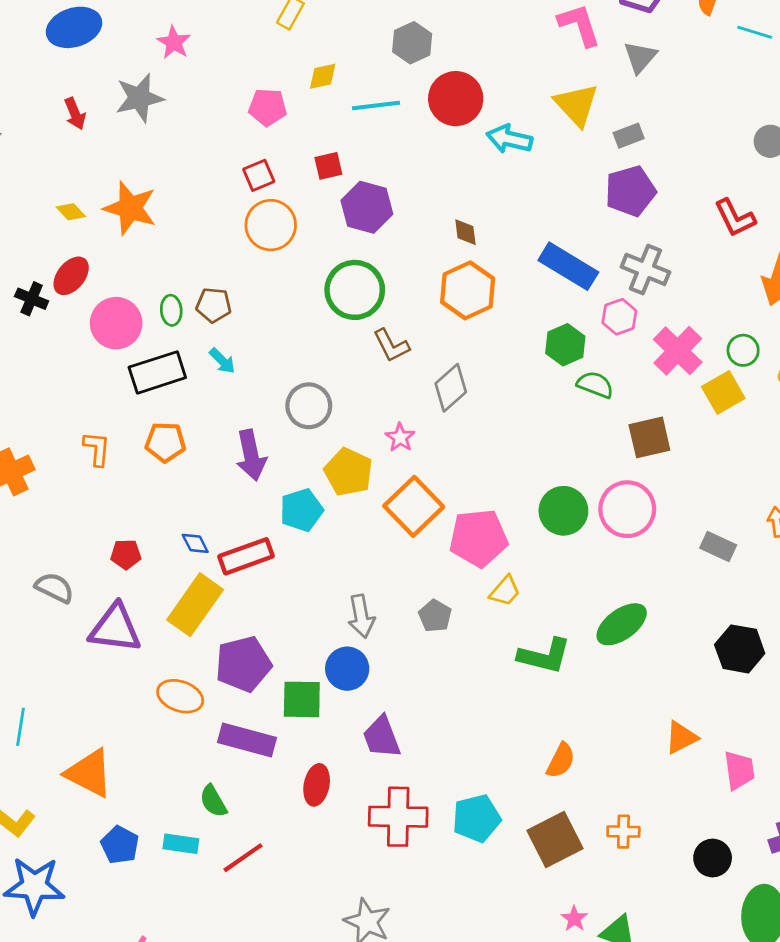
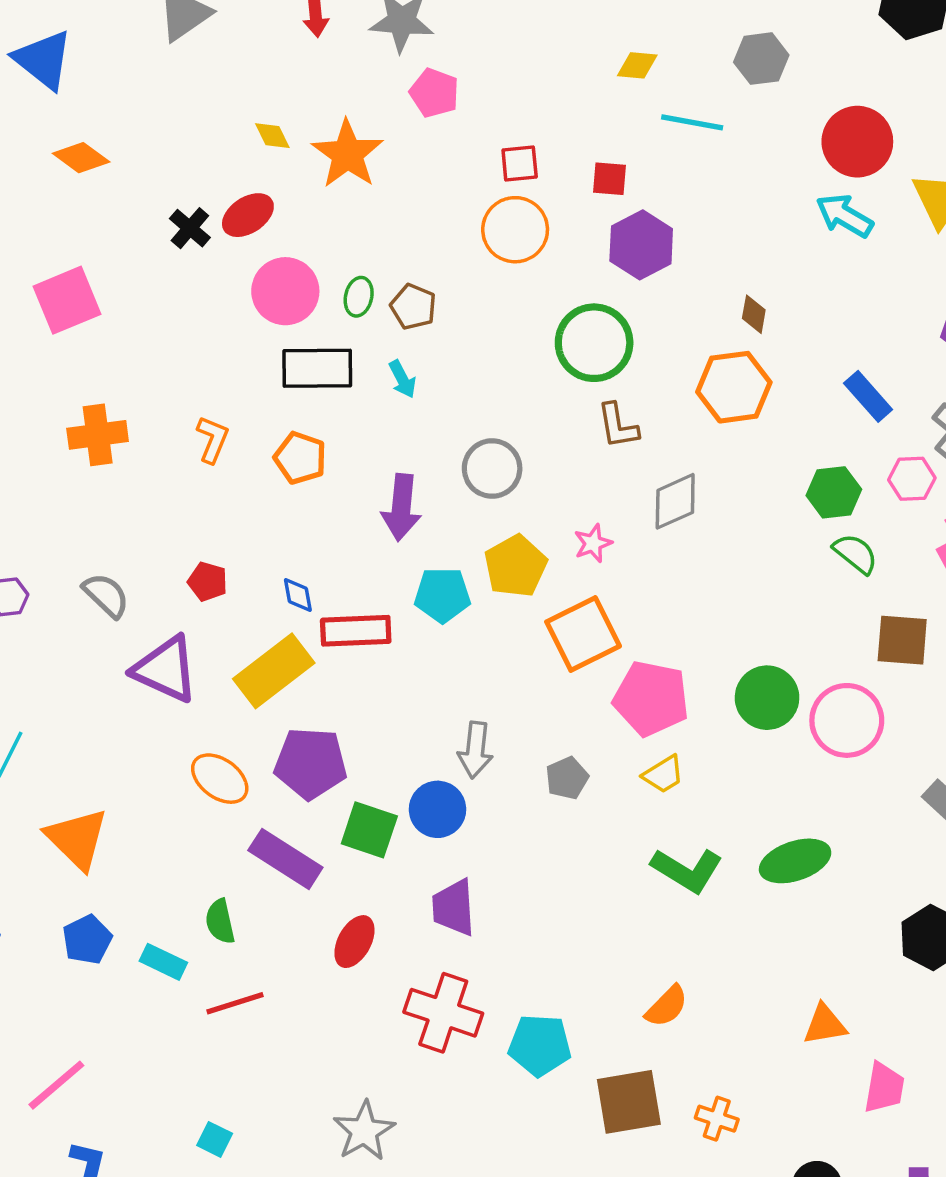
red circle: (456, 99) -> (857, 142), moved
pink pentagon: (268, 107) -> (434, 93), moved
blue rectangle: (568, 266) -> (868, 396), size x0.7

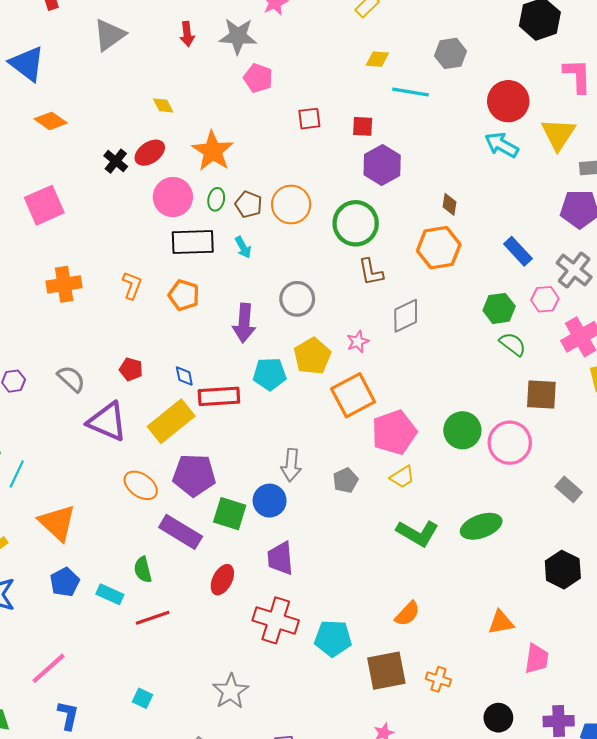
orange star: (347, 154) -> (213, 151), moved
orange circle: (515, 230) -> (291, 205), moved
pink pentagon: (651, 698) -> (394, 432), turned -30

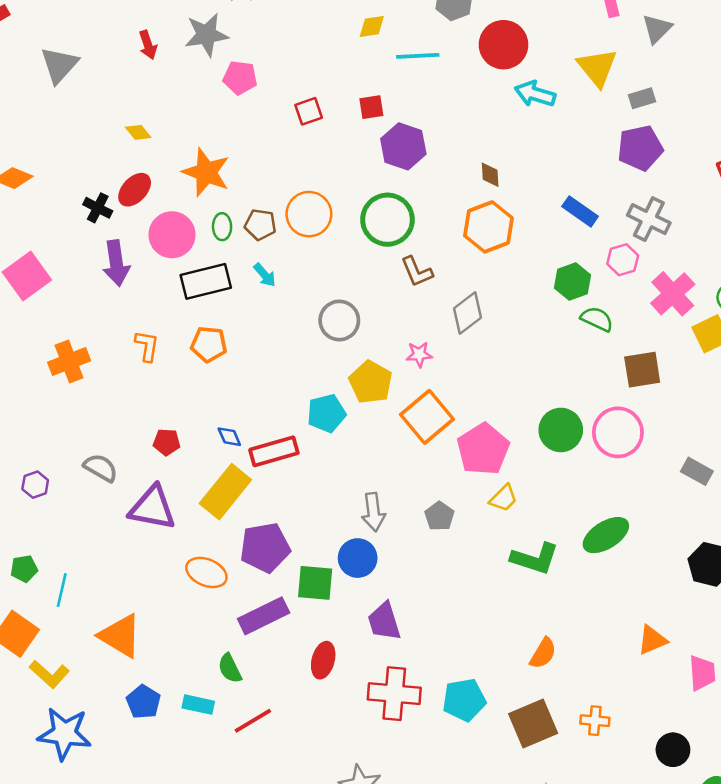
red circle: (508, 101) -> (504, 45), moved
purple arrow: (244, 323) -> (116, 263), moved
pink star: (358, 342) -> (419, 354), turned 30
purple rectangle: (181, 532) -> (264, 616), turned -45

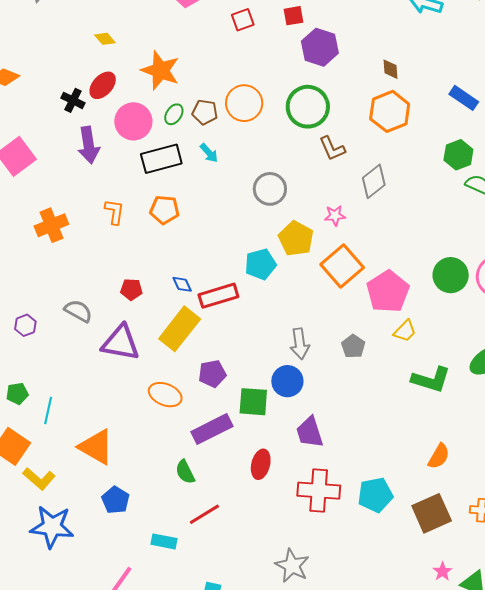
green ellipse: (222, 227) -> (174, 114), turned 35
purple pentagon: (265, 548) -> (212, 374), size x0.7
cyan rectangle: (198, 705) -> (164, 541), moved

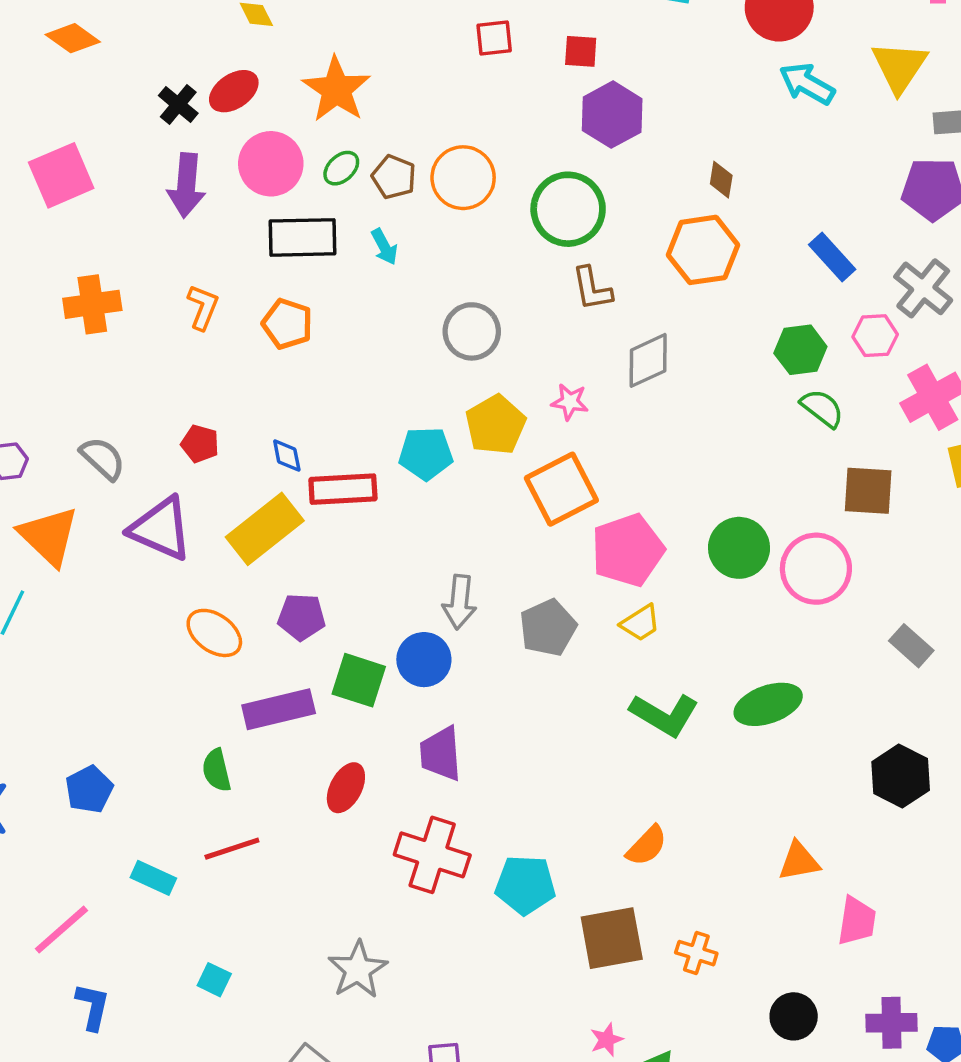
gray pentagon: (353, 346) -> (548, 628), size x1.4
orange triangle: (96, 447) -> (49, 536), moved

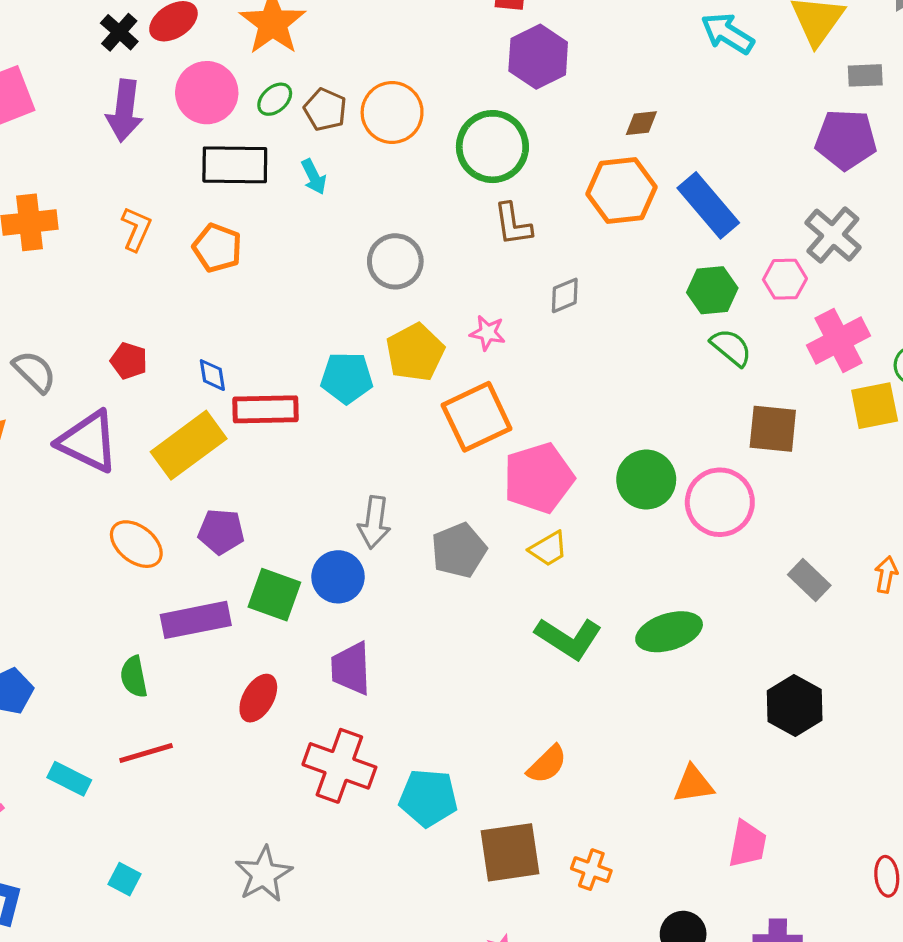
brown diamond: (721, 180) -> (641, 123), turned 72
blue rectangle: (832, 257) -> (708, 205), moved, size x1.4
gray diamond: (648, 360) -> (565, 295), size x0.7

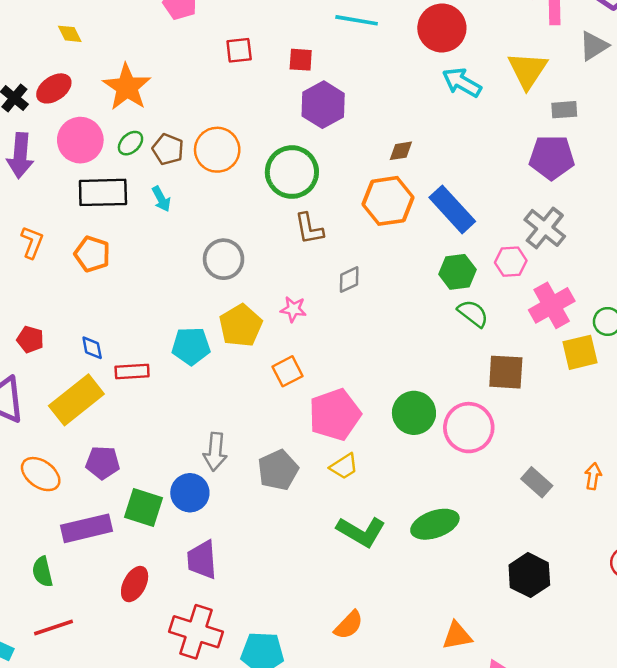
red rectangle: (266, 409) -> (132, 372), size x0.7
orange square: (477, 417) -> (288, 371), size x0.6

